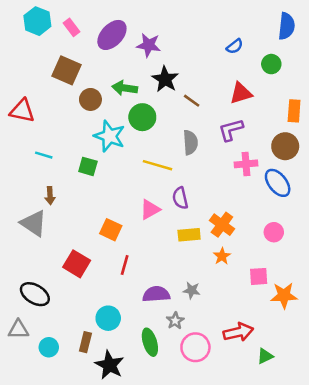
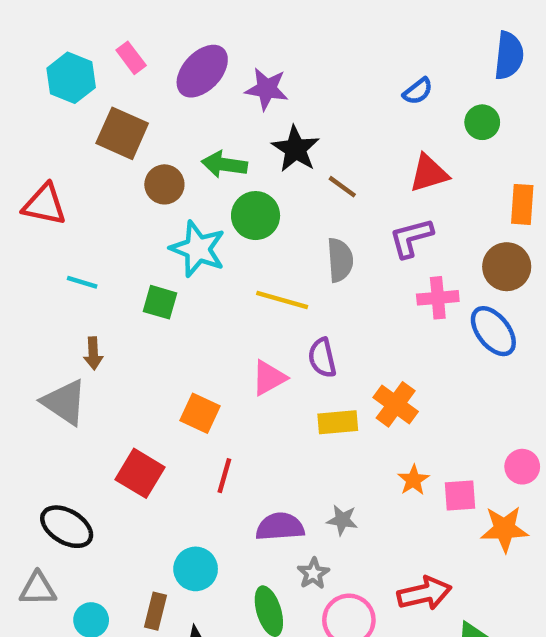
cyan hexagon: (37, 21) -> (71, 78), moved
pink circle: (274, 232) -> (522, 467), moved
orange star: (222, 256) -> (413, 480), moved

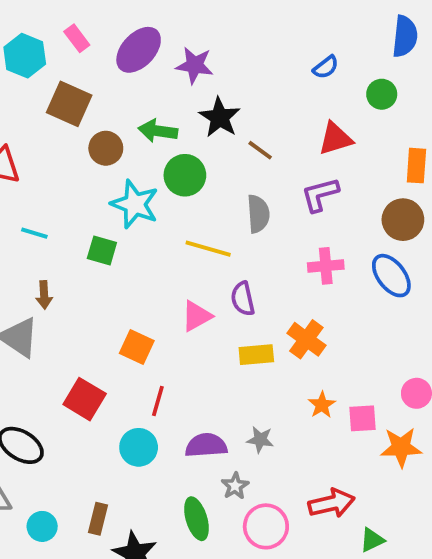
pink cross: (438, 298) -> (326, 266), moved
cyan circle: (196, 569) -> (139, 447), moved

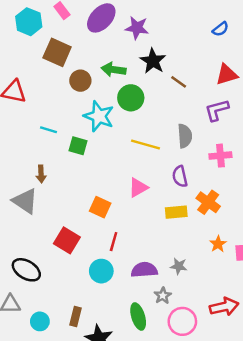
gray semicircle: (258, 214) -> (185, 136), moved
cyan line: (34, 233) -> (48, 130), moved
purple semicircle: (243, 299) -> (180, 176), moved

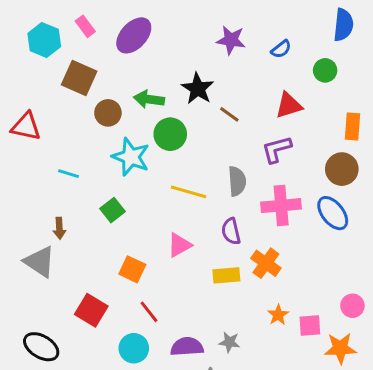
purple star: (137, 28) -> (231, 40), moved
green square: (78, 146) -> (113, 210), moved, turned 36
pink cross: (220, 156) -> (281, 206), size x1.4
red line: (114, 242) -> (149, 312), turned -54

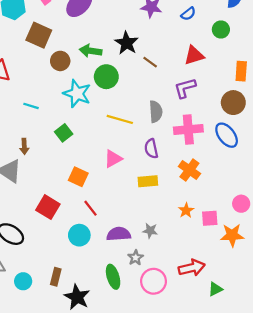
orange cross: (266, 263) -> (189, 170), moved

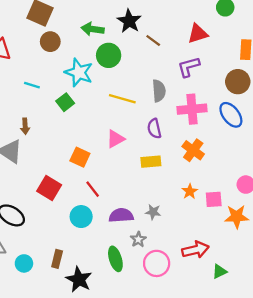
brown circle: (60, 61) -> (50, 42), moved
green square: (64, 133) -> (65, 102), moved

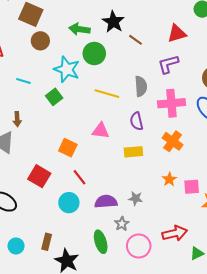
pink triangle: (115, 139) -> (101, 131), turned 36

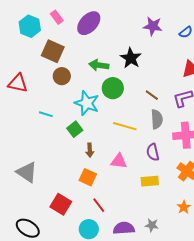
brown line: (136, 40) -> (152, 95), moved
brown arrow: (17, 119) -> (90, 150), moved

